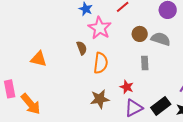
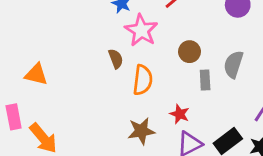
brown circle: (140, 34) -> (189, 52), moved
gray semicircle: (161, 39) -> (233, 64), moved, turned -90
orange triangle: (39, 59) -> (36, 74), moved

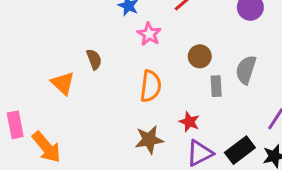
pink star: (141, 30) -> (149, 34), size x0.7
brown semicircle: (116, 59) -> (94, 59), moved
orange triangle: (36, 74) -> (63, 83), moved, turned 30

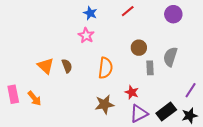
pink star: (149, 34) -> (86, 35), moved
brown semicircle: (94, 59) -> (67, 66), moved
orange arrow: (46, 147) -> (34, 98), moved, size x0.7

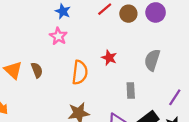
brown circle: (139, 48) -> (128, 14), moved
gray rectangle: (150, 68) -> (131, 91), moved
red star: (132, 92) -> (109, 58), moved

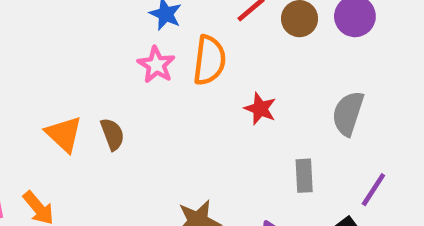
orange semicircle: (80, 72) -> (209, 60), moved
purple line: (175, 97) -> (373, 190), moved

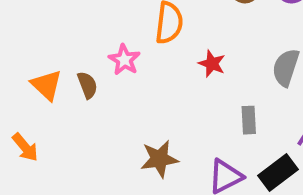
pink star: (156, 65) -> (124, 60), moved

